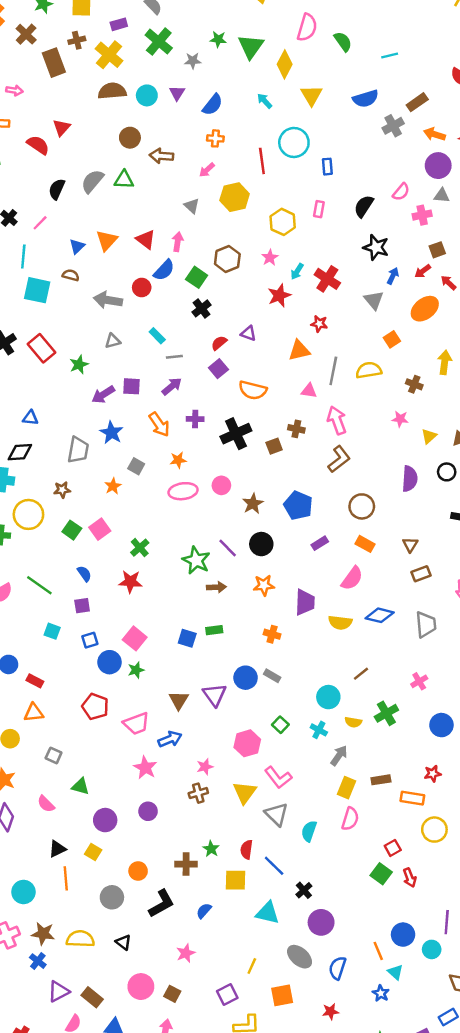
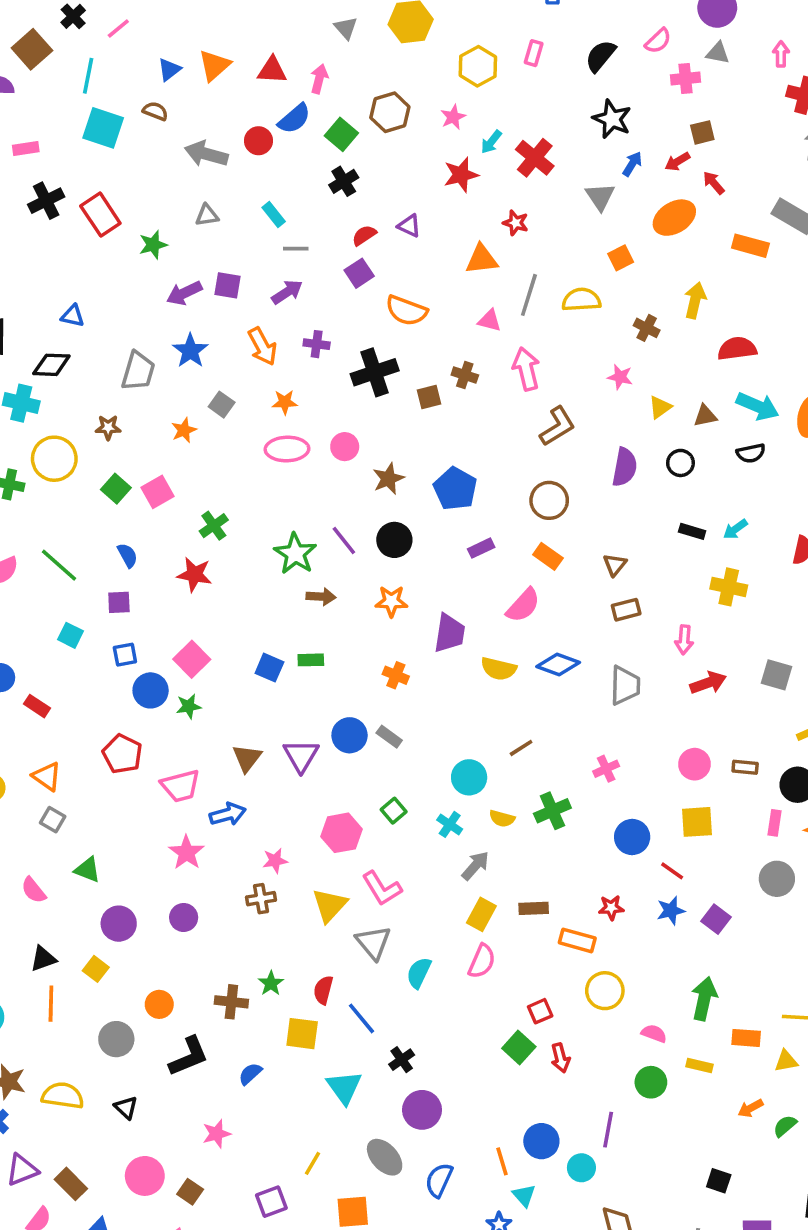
red triangle: (146, 239) -> (272, 70), turned -40
brown L-shape: (339, 459) -> (557, 426), moved
orange triangle: (34, 713) -> (47, 776), moved, turned 35
cyan triangle: (267, 913) -> (344, 1087), turned 35

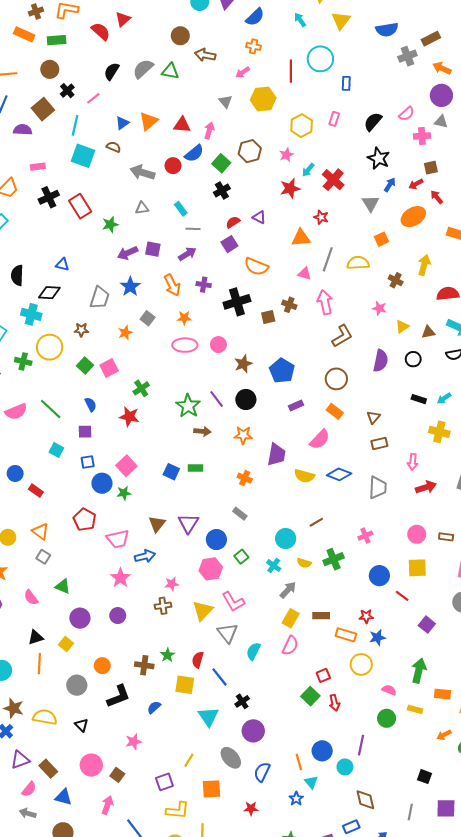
blue circle: (350, 735) -> (216, 540), moved
blue star: (671, 911) -> (377, 637), moved

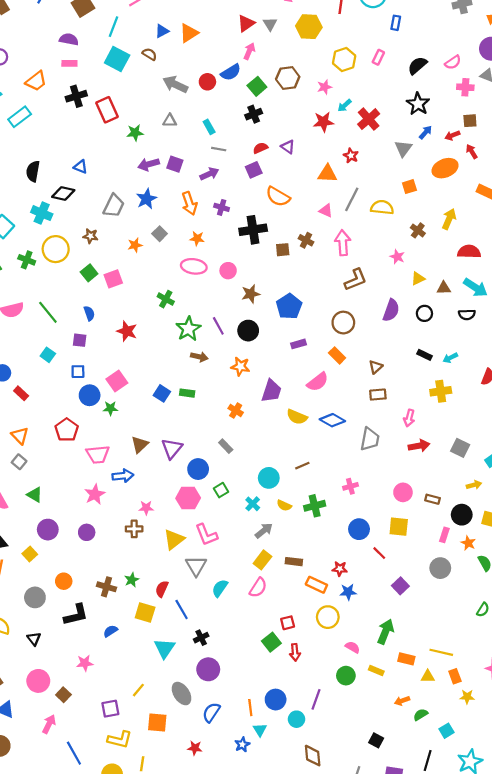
red triangle: (182, 125) -> (246, 23), moved, turned -48
purple semicircle: (23, 130) -> (69, 39), moved
green cross: (141, 388) -> (166, 299), moved, turned -35
yellow cross: (439, 432) -> (441, 391), turned -30

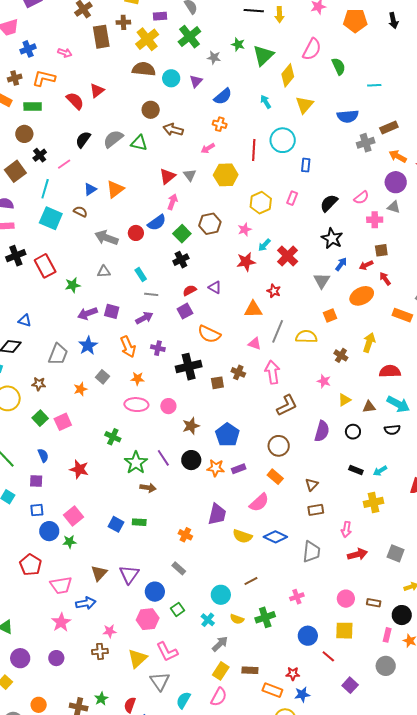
orange star: (240, 366) -> (216, 468), moved

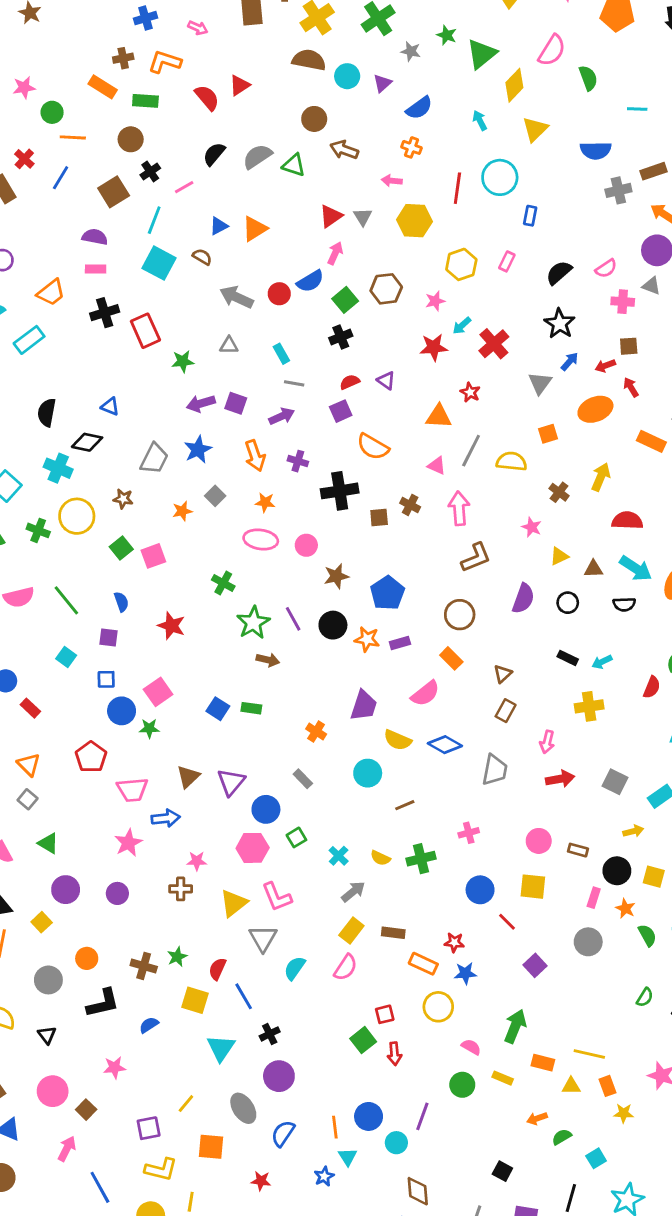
pink arrow: (208, 148) -> (392, 181), turned 32
brown rectangle: (316, 510) -> (506, 711), turned -56
cyan circle: (221, 595) -> (368, 773), moved

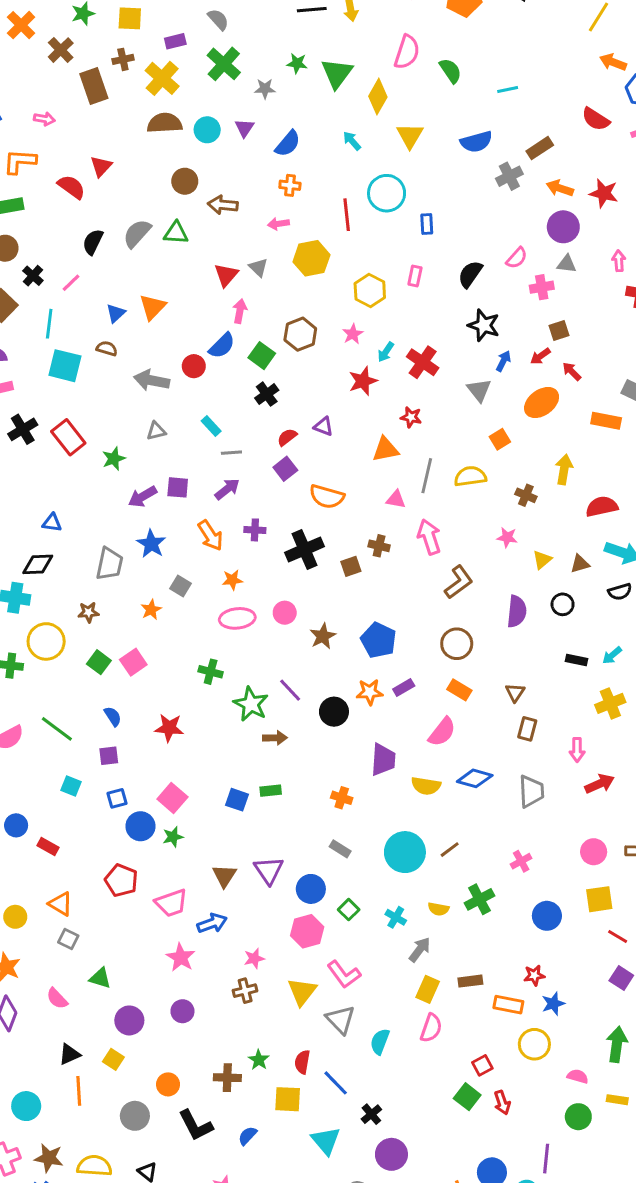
black circle: (333, 625) -> (334, 712), moved
cyan circle: (368, 773) -> (405, 852), moved, size x1.4
red line: (507, 922) -> (618, 936), moved
black L-shape: (103, 1003) -> (196, 1125), turned 90

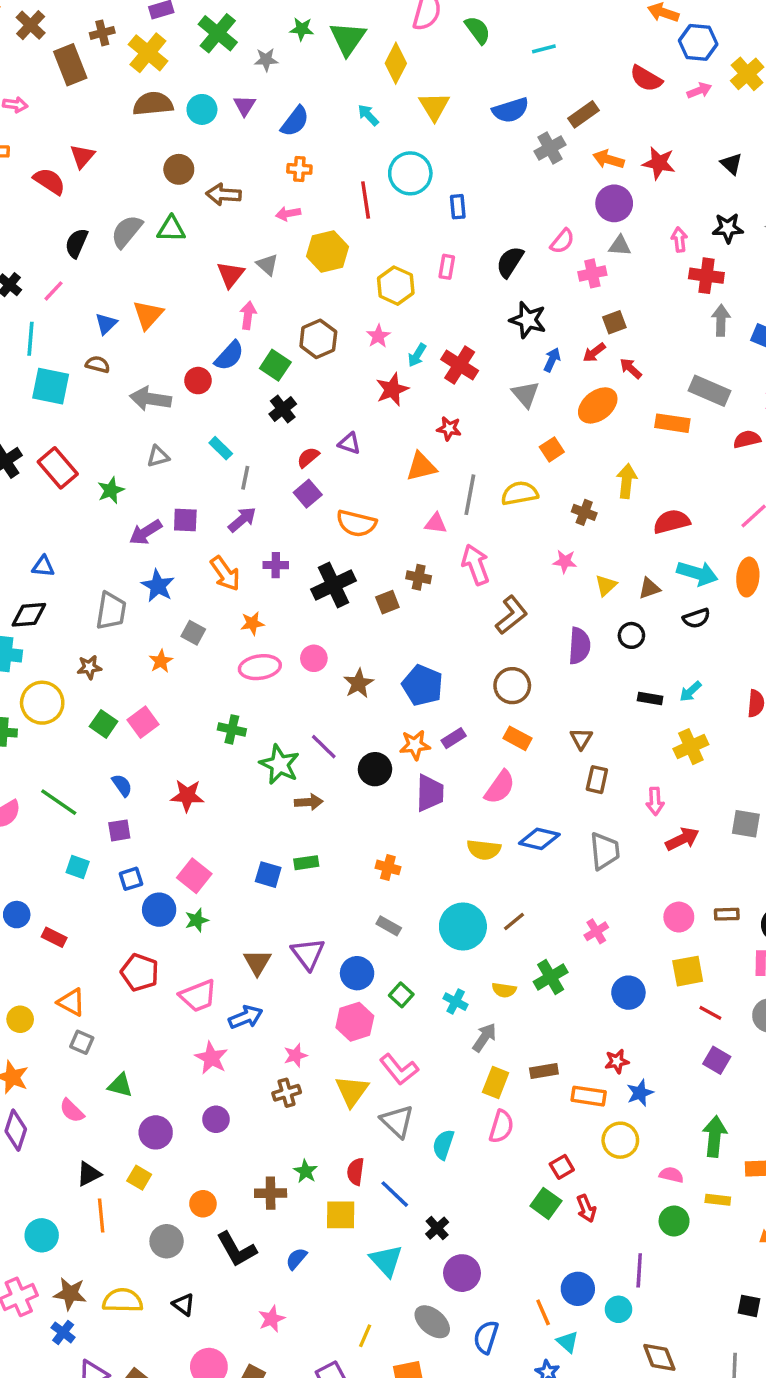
gray line: (231, 453) -> (245, 478), turned -72
purple trapezoid: (383, 760) -> (430, 793), moved

